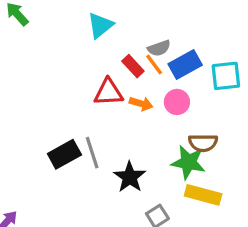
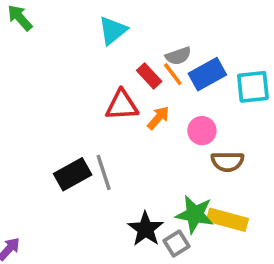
pink circle: (177, 102) -> (202, 131), moved
orange arrow: (141, 104) -> (158, 118), turned -65
green star: (188, 162) -> (195, 214), moved
black star: (130, 177) -> (146, 229), moved

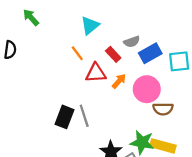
orange line: (173, 74) -> (77, 53), moved
pink circle: (202, 131) -> (147, 89), size x1.5
black rectangle: (73, 174) -> (65, 117), turned -40

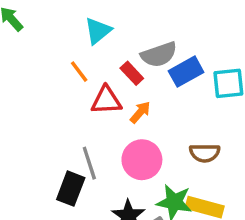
gray semicircle: (132, 42) -> (159, 55), size x1.5
pink circle: (147, 89) -> (142, 160), moved
black rectangle: (65, 117) -> (71, 189), moved

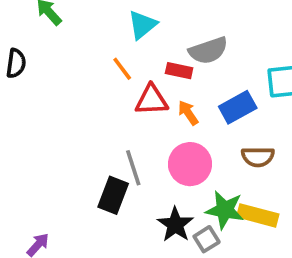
blue rectangle: (186, 72) -> (238, 107), moved
red rectangle: (132, 73) -> (179, 71), turned -35
orange arrow: (140, 112) -> (188, 113), turned -75

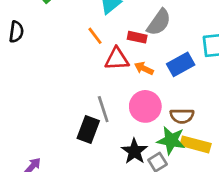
gray semicircle: (208, 50) -> (159, 22), turned -36
orange arrow: (188, 113) -> (144, 68), turned -30
brown semicircle: (258, 157) -> (182, 116), moved

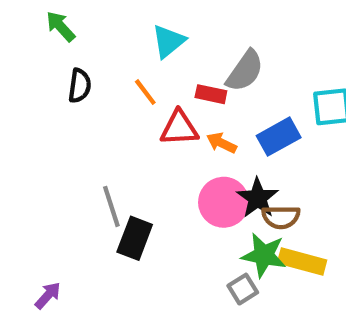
black semicircle: (16, 32) -> (80, 86), moved
gray line: (103, 109) -> (111, 206), moved
black star: (134, 151) -> (258, 198), moved

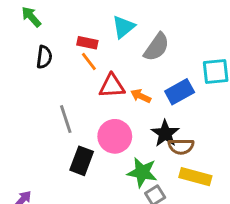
cyan triangle: (169, 41) -> (123, 27), moved
red rectangle: (211, 94) -> (87, 43), moved
pink circle: (224, 202) -> (115, 136), moved
gray line: (111, 206) -> (66, 119), moved
green star: (264, 255) -> (142, 172), moved

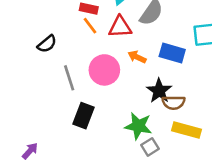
black semicircle: (44, 57) -> (47, 44), moved, turned 42
red triangle: (112, 86) -> (120, 27), moved
blue rectangle: (180, 92) -> (172, 53), turned 45
pink circle: (115, 136) -> (104, 70), moved

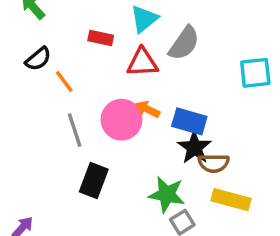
orange line: (90, 26) -> (64, 81), moved
black semicircle: (47, 44) -> (38, 59), moved
blue rectangle: (172, 53) -> (189, 121), moved
orange arrow: (137, 57) -> (148, 109), moved

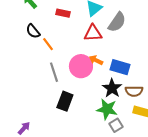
red rectangle: (101, 38) -> (63, 13), moved
black semicircle: (38, 59) -> (33, 31), turned 91
black star: (194, 147) -> (112, 88), moved

